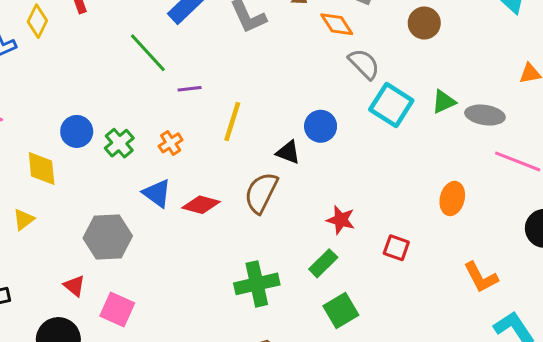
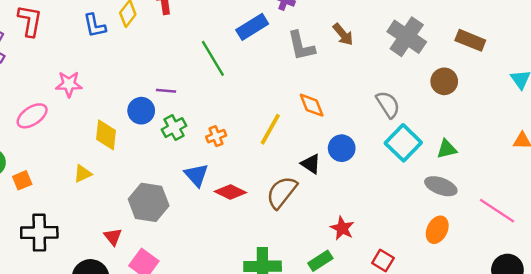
orange diamond: (337, 24) -> (312, 105), moved
purple line: (190, 89) -> (166, 91), moved
gray ellipse: (485, 115) -> (441, 186), moved

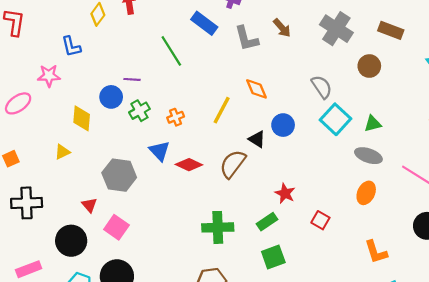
blue L-shape: (95, 26) -> (71, 47), moved
blue rectangle: (252, 27) -> (204, 23), turned 70

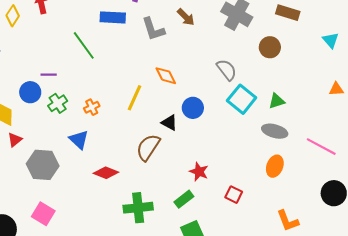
blue rectangle: (204, 23) -> (113, 17), turned -30
red diamond: (189, 165) -> (106, 173), moved
red triangle: (89, 205) -> (15, 140), moved, turned 35

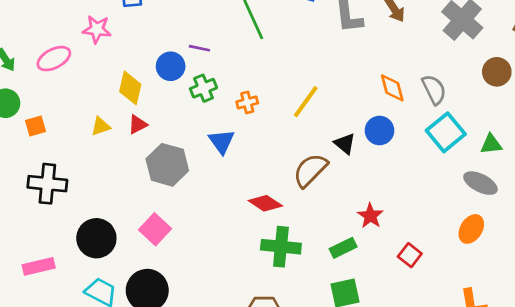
orange diamond: (166, 76) -> (392, 88), moved
red diamond: (106, 173) -> (265, 203), moved

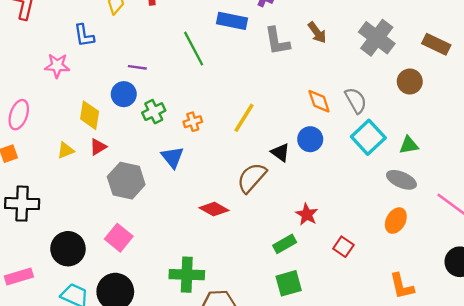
purple line: (199, 48) -> (137, 67), moved
pink ellipse: (54, 59) -> (19, 115), moved, turned -40
green cross: (281, 247) -> (187, 275), moved

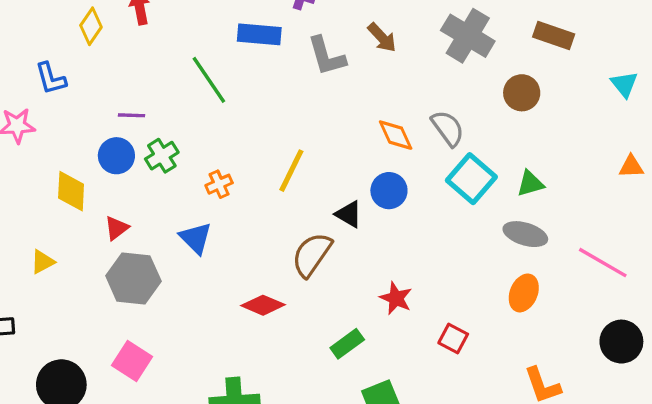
green cross: (154, 112) -> (162, 156), moved
red triangle: (98, 147) -> (117, 228), moved
yellow triangle: (66, 150) -> (43, 262), moved
green rectangle: (285, 244) -> (347, 344), moved

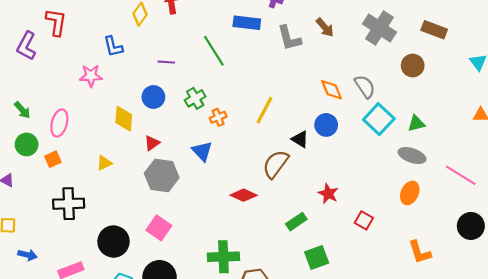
purple line: (131, 115) -> (166, 62), moved
green cross: (162, 156) -> (195, 98), moved

